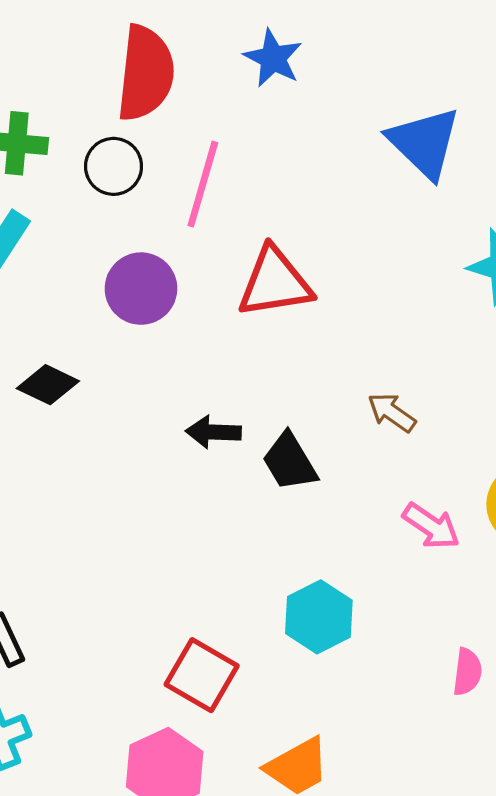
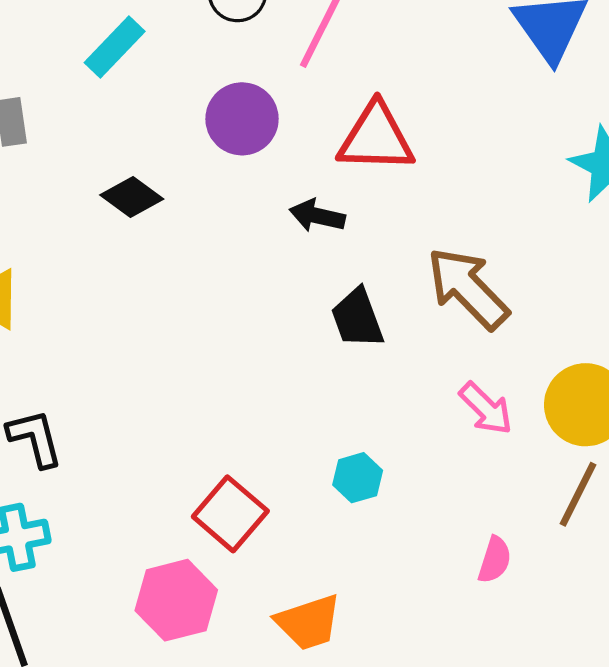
brown arrow: (392, 412) -> (468, 288), size x1.8
black arrow: (213, 432) -> (317, 216), moved
cyan hexagon: (319, 617) -> (358, 478), size x0.7

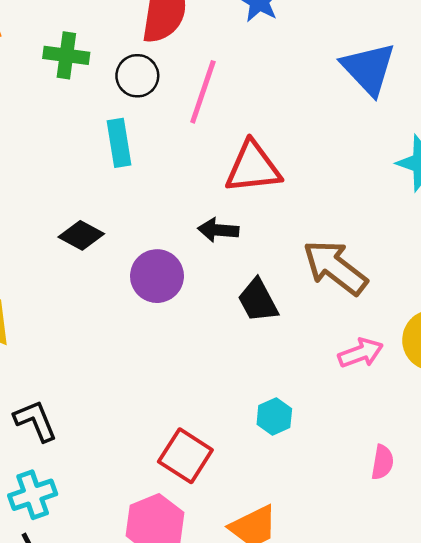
cyan rectangle: (115, 47) -> (119, 143), moved, turned -45
purple circle: (242, 119) -> (157, 276), moved
pink arrow: (486, 408) -> (361, 353), turned -57

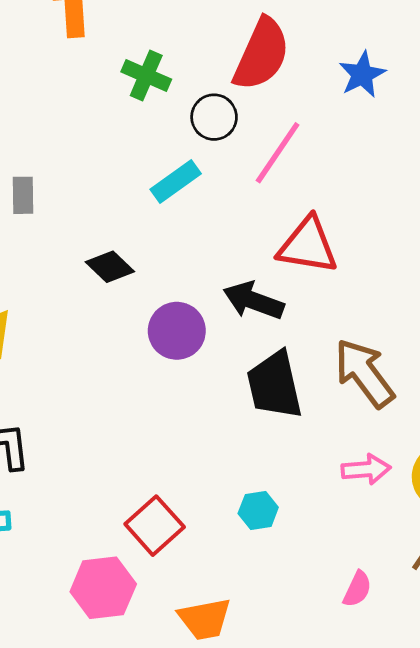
cyan rectangle: (119, 143) -> (176, 181), turned 48
black arrow: (218, 230) -> (254, 301), size x1.4
black trapezoid: (258, 301) -> (274, 385), size x1.4

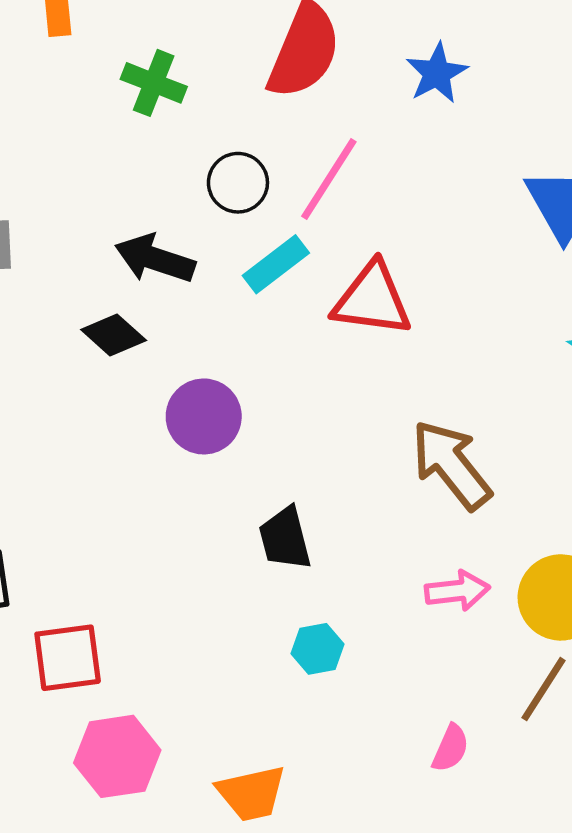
black circle: (214, 117) -> (238, 183), moved
cyan rectangle: (176, 181) -> (276, 264), moved
black arrow: (254, 301) -> (155, 259), moved
black trapezoid: (274, 385) -> (285, 539), moved, size x0.7
red square: (155, 526) -> (68, 658), moved, turned 36

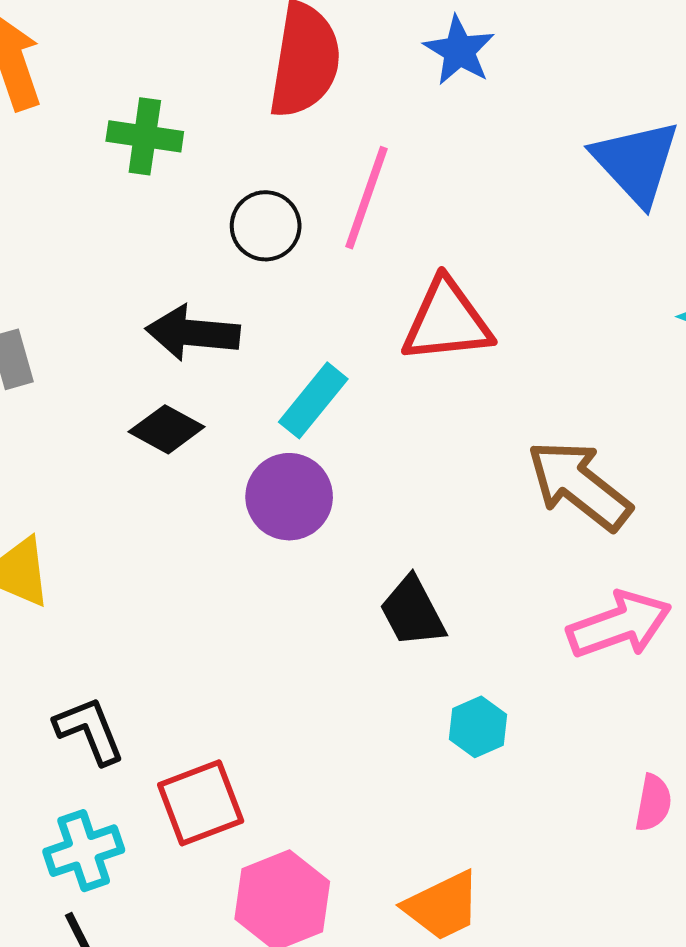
cyan rectangle: (276, 264) -> (313, 400), moved
pink arrow: (457, 591) -> (619, 625), size x1.4

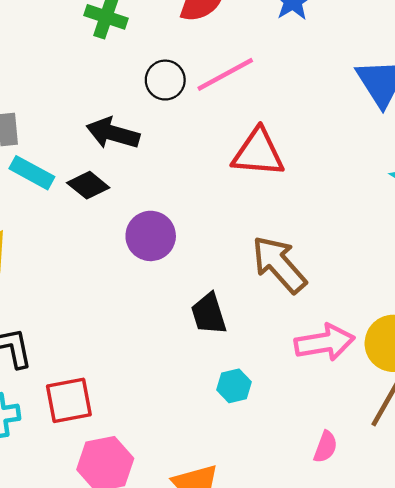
pink line: (366, 198) -> (225, 74), turned 32
cyan rectangle: (313, 400) -> (32, 173), moved, turned 69
brown arrow: (579, 485) -> (279, 264), moved

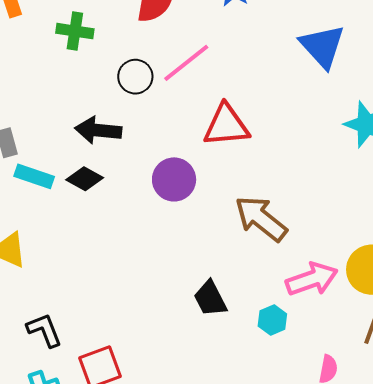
purple circle: (151, 236) -> (174, 179), moved
black trapezoid: (209, 314) -> (210, 299), moved
cyan hexagon: (234, 386) -> (272, 320), moved

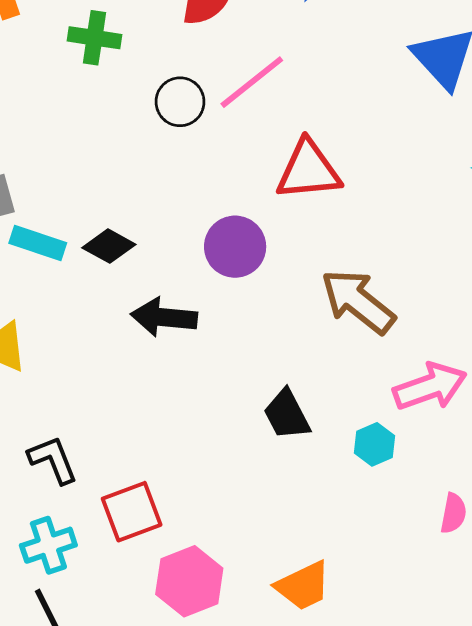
black arrow: (98, 130) -> (164, 317), moved

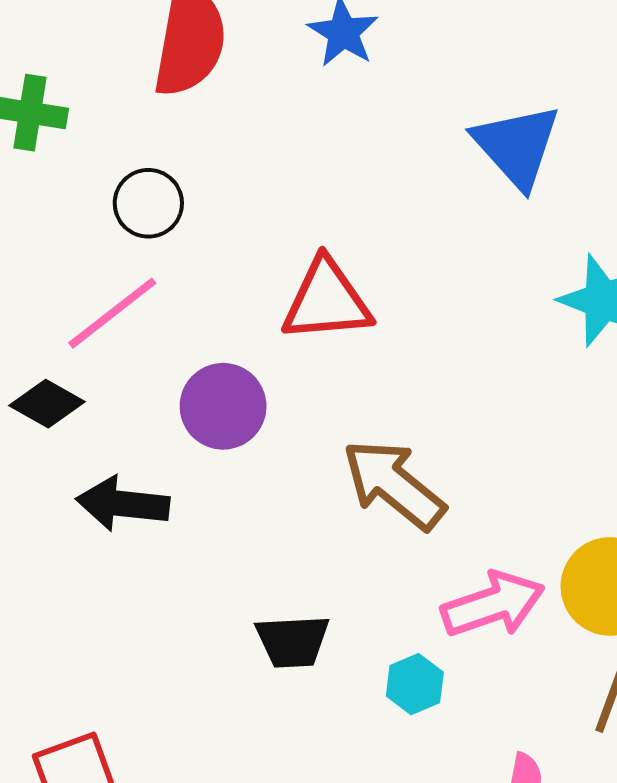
pink line: (252, 82) -> (112, 313), moved
black trapezoid: (287, 415) -> (293, 641), turned -66

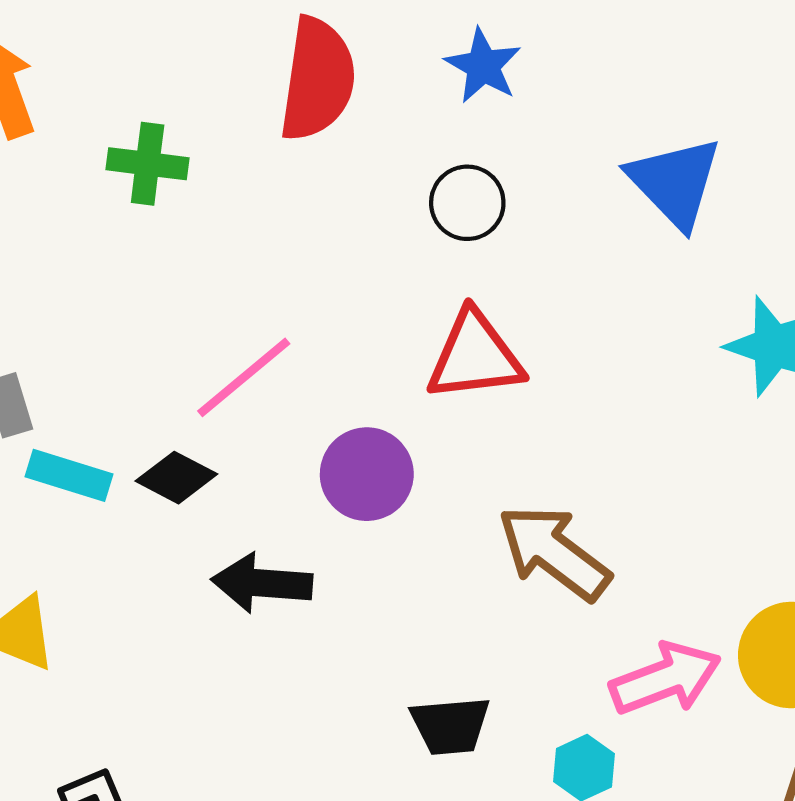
black circle: (148, 203) -> (467, 203), moved

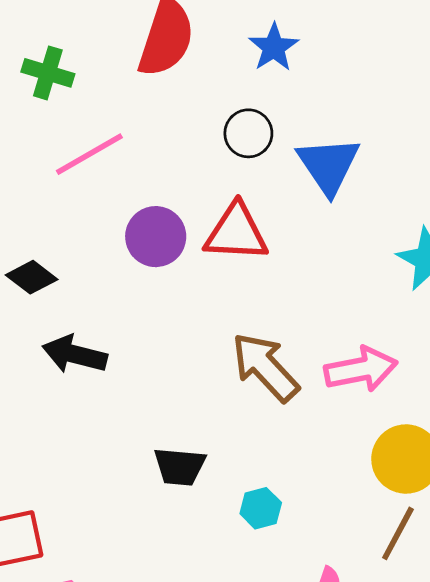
blue triangle: (675, 182) -> (329, 165), moved
pink line: (244, 377) -> (89, 154), moved
purple circle: (367, 474) -> (156, 237), moved
pink arrow: (666, 679) -> (361, 369), moved

